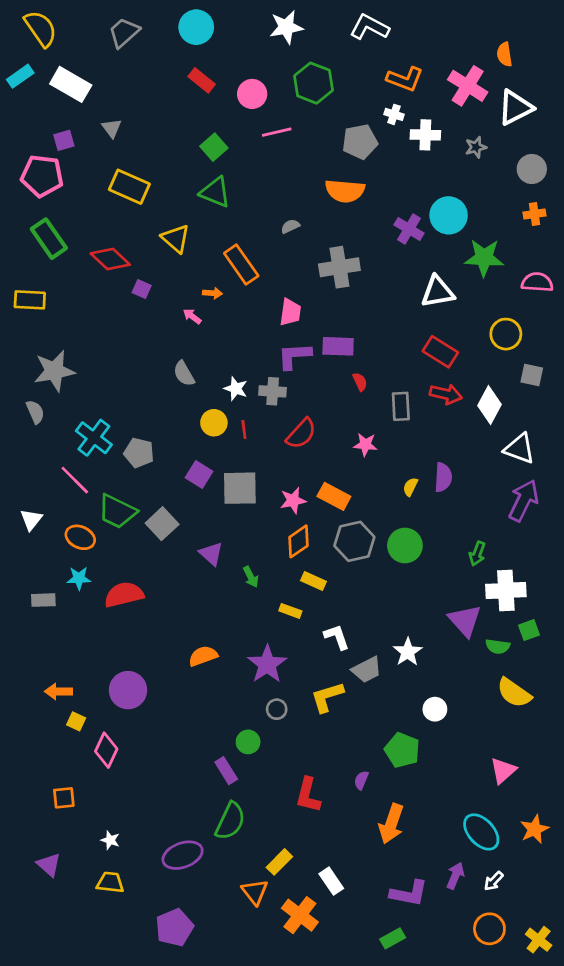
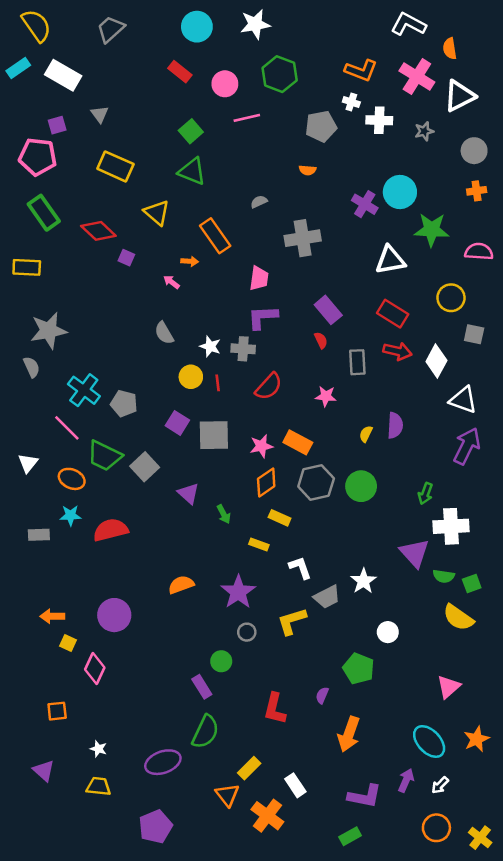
cyan circle: (196, 27) -> (197, 27), moved
white L-shape: (369, 27) -> (408, 24), moved
orange semicircle: (345, 191) -> (308, 170), size x0.5
purple rectangle: (338, 346) -> (328, 310), moved, turned 48
green square: (529, 630) -> (472, 583), moved

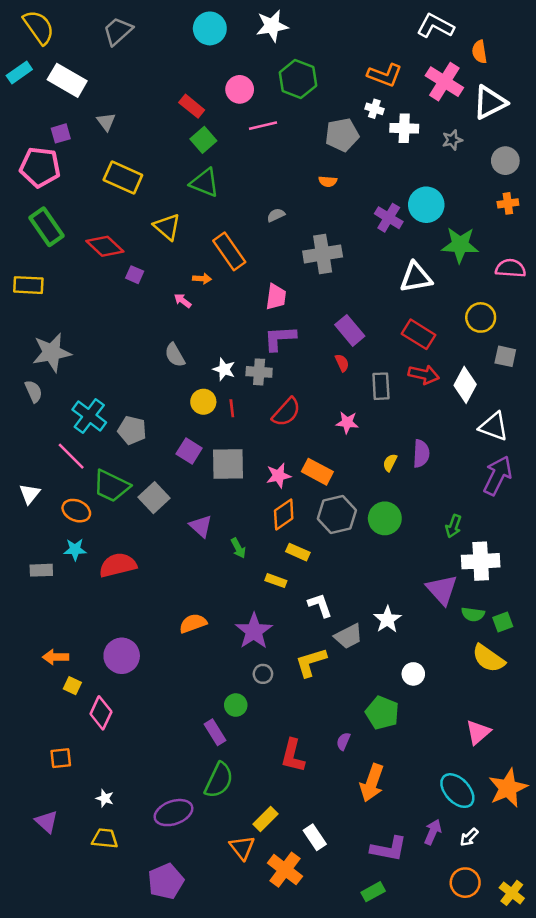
red rectangle: (180, 72) -> (192, 106), moved
orange star: (477, 739) -> (508, 788), size x1.4

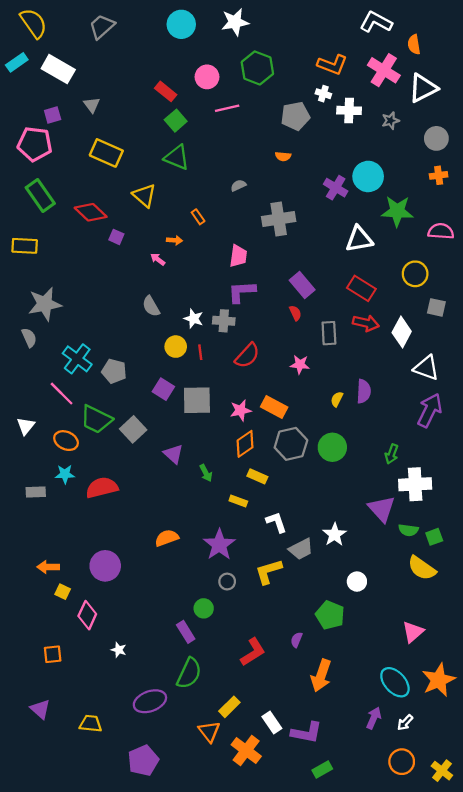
orange rectangle: (229, 251) -> (198, 217), size x0.5
red L-shape: (293, 756) -> (253, 652), turned -136
white star: (105, 798) -> (119, 650), moved
purple L-shape: (389, 849) -> (307, 733), moved

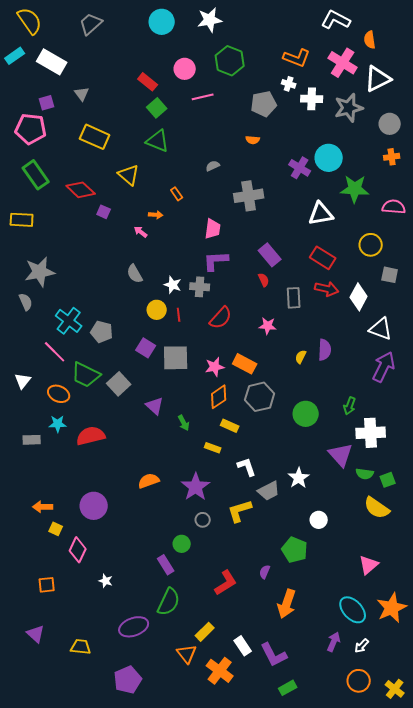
gray star: (390, 121) -> (349, 108), size x1.8
green circle: (332, 447) -> (306, 414), moved
purple L-shape: (307, 733) -> (274, 655), turned 52

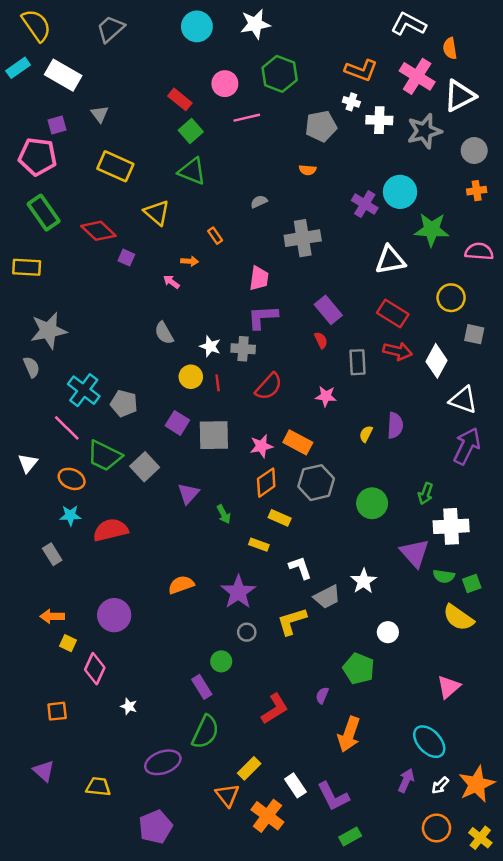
purple triangle: (155, 406) -> (188, 494), turned 30
gray rectangle: (32, 440) -> (52, 554), moved, turned 60
orange star: (392, 608) -> (477, 784), moved

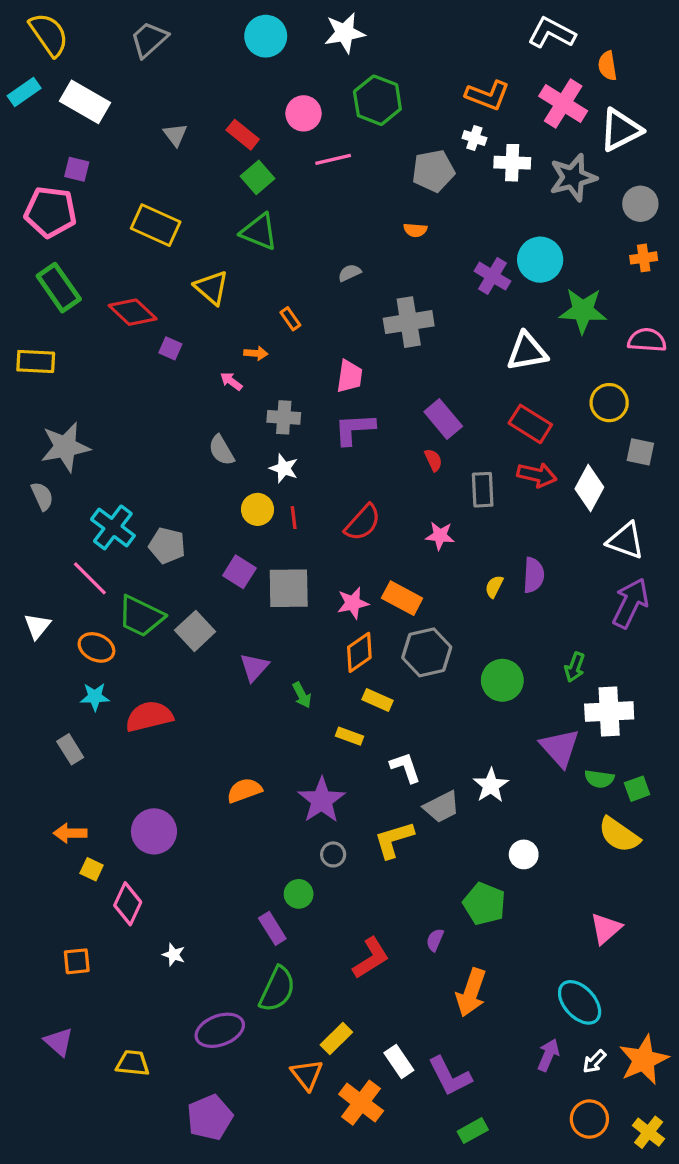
gray triangle: (100, 114) -> (175, 135), moved
purple square: (57, 125) -> (77, 169), turned 30
gray cross: (243, 349) -> (284, 417), moved

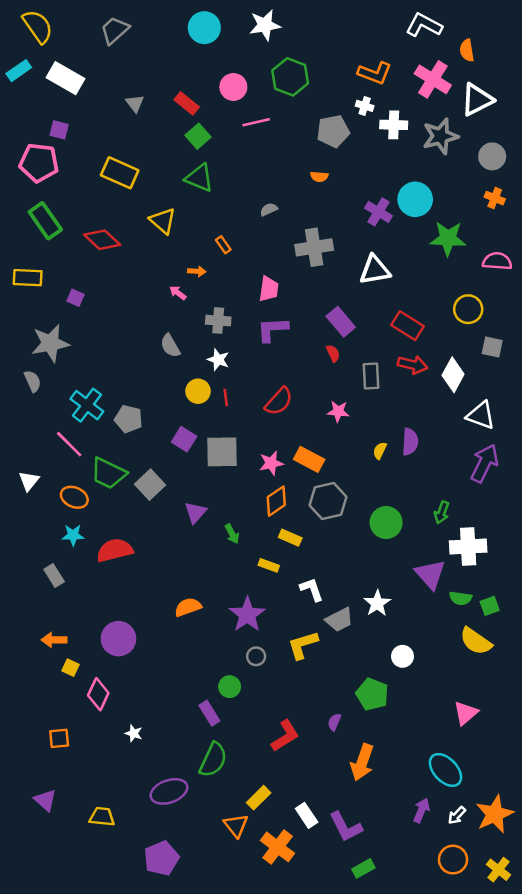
orange cross: (644, 258) -> (495, 198), turned 30
purple square: (170, 348) -> (76, 298), moved
white triangle: (527, 352) -> (375, 270), moved

